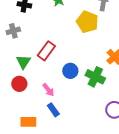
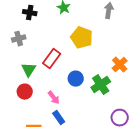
yellow pentagon: (87, 22) -> (82, 38), moved
green cross: (95, 77) -> (101, 85), turned 30

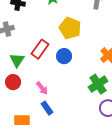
blue circle: (76, 79) -> (64, 56), moved
green cross: (101, 85) -> (98, 84), moved

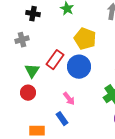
blue circle: (64, 56) -> (79, 67), size x1.5
pink arrow: (42, 88) -> (69, 99), moved

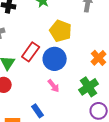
pink arrow: (69, 99) -> (54, 86), moved

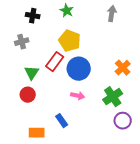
yellow pentagon: (61, 31) -> (70, 41), moved
pink arrow: (54, 86) -> (78, 96), turned -40

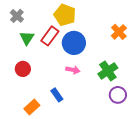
gray cross: (22, 42) -> (17, 16), turned -32
orange cross: (123, 68) -> (119, 32), moved
green triangle: (32, 73) -> (27, 38), moved
orange rectangle: (37, 133) -> (32, 107), turned -42

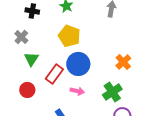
orange cross: (119, 32) -> (123, 62), moved
red rectangle: (50, 36) -> (54, 74), moved

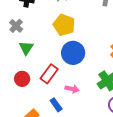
red rectangle: (54, 74) -> (49, 74), moved
pink arrow: (77, 91) -> (72, 89), moved

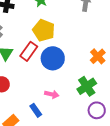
red rectangle: (49, 74) -> (29, 51), moved

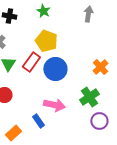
pink arrow: (52, 94) -> (54, 105), size x1.5

